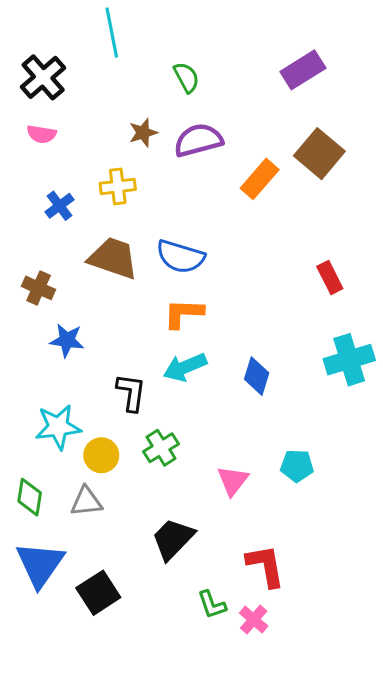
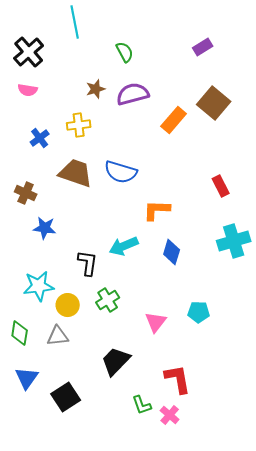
purple rectangle: (303, 70) -> (203, 47), size x0.7
orange L-shape: (183, 313) -> (157, 210), moved
blue triangle: (40, 564) -> (27, 378), size x0.7

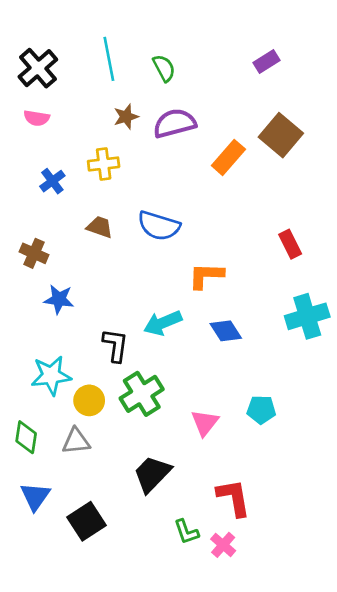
cyan line: (75, 22) -> (109, 59), moved
brown trapezoid: (76, 173) -> (100, 227), size x0.6
blue diamond: (172, 252) -> (226, 331), turned -50
green cross: (108, 300) -> (142, 394), size x1.4

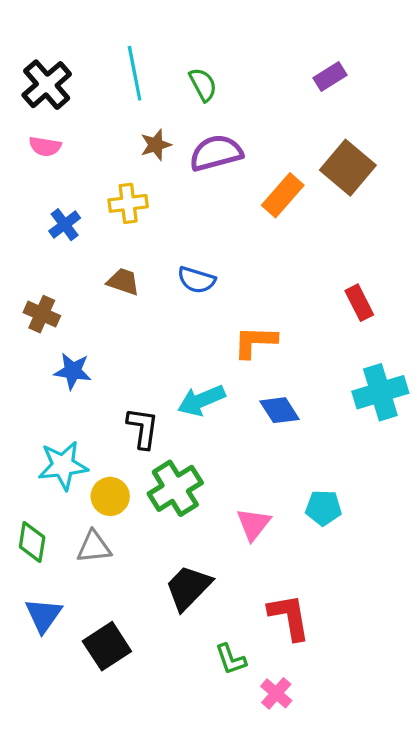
blue semicircle: (159, 226) -> (196, 280), size x0.7
pink cross: (223, 545) -> (276, 693), moved

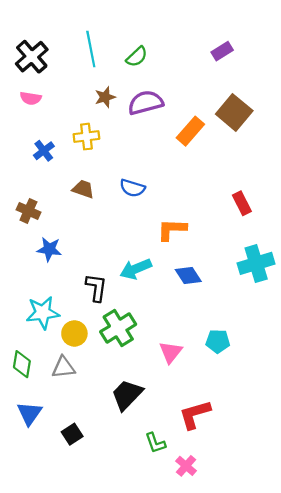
green semicircle: (203, 85) -> (137, 57), turned 75
red L-shape: (289, 617) -> (195, 414), turned -96
black square: (107, 646) -> (72, 434), size x0.7

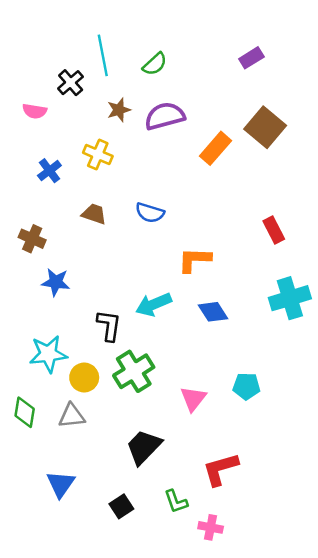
black cross: (32, 57) -> (71, 83), moved, size x0.7
yellow cross: (86, 137) -> (98, 154), turned 30
blue triangle: (30, 413) -> (61, 484), moved
black square: (72, 434) -> (121, 506), moved
pink cross: (186, 466) -> (211, 527), turned -30

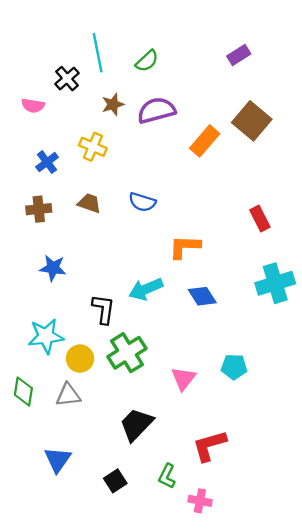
brown cross: (32, 239) -> (39, 209), moved, turned -30
green L-shape: (176, 501) -> (167, 476), turned 45

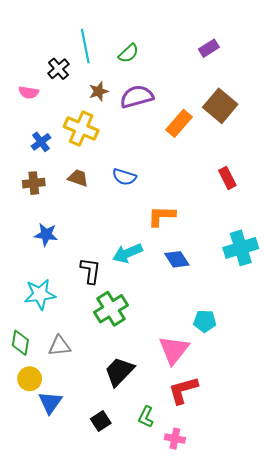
yellow cross: (93, 147) -> (81, 128), size x1.4
red rectangle: (260, 219) -> (227, 178), moved
yellow circle: (80, 359) -> (30, 379), moved
pink triangle: (183, 379) -> (174, 350), moved, size x1.4

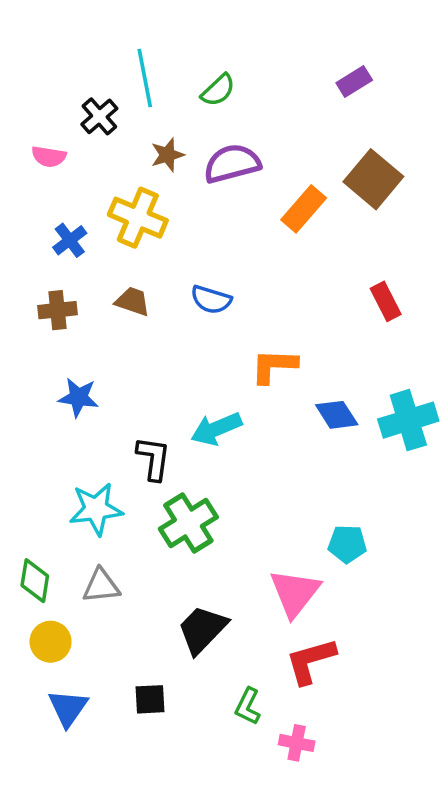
blue diamond: (177, 259) -> (337, 415), moved
cyan star: (40, 294) -> (96, 509), moved
blue triangle: (50, 402) -> (68, 708), moved
black square: (101, 421) -> (150, 699), moved, turned 30

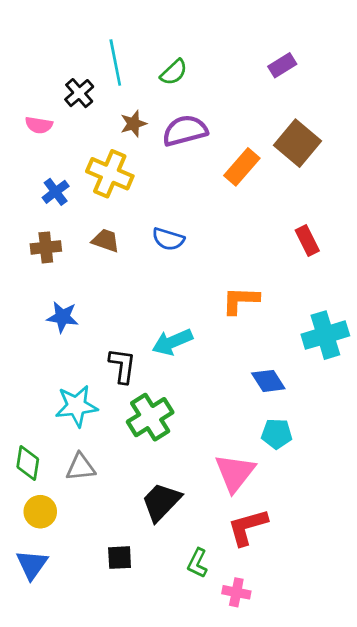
orange L-shape: (274, 366) -> (241, 300), moved
blue diamond: (337, 415) -> (268, 381), moved
blue triangle: (68, 708) -> (32, 565), moved

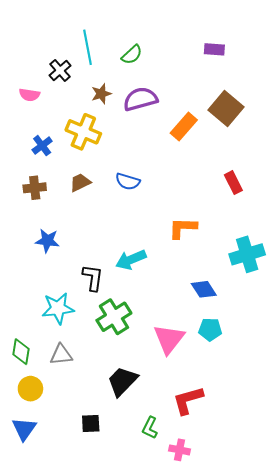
purple rectangle: (282, 65) -> (214, 49), turned 36
brown trapezoid: (106, 240) -> (80, 183), turned -45
pink triangle: (235, 473) -> (169, 339), moved

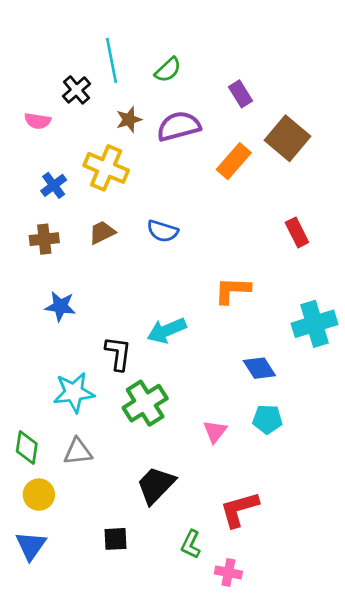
purple rectangle: (214, 49) -> (241, 94), moved, turned 54
pink triangle: (169, 339) -> (215, 431), size x0.6

